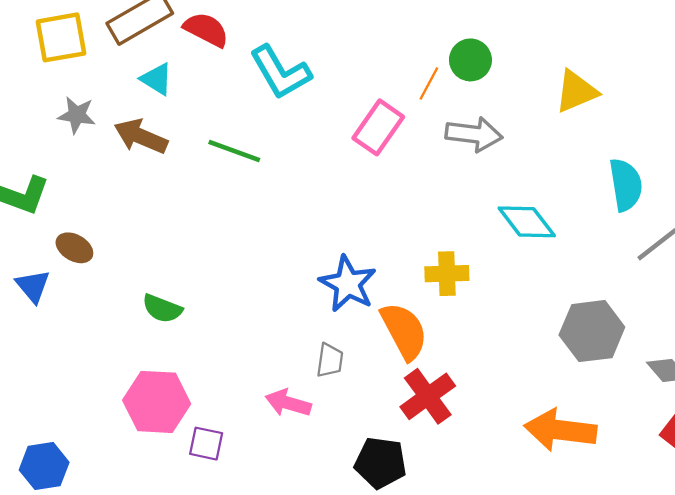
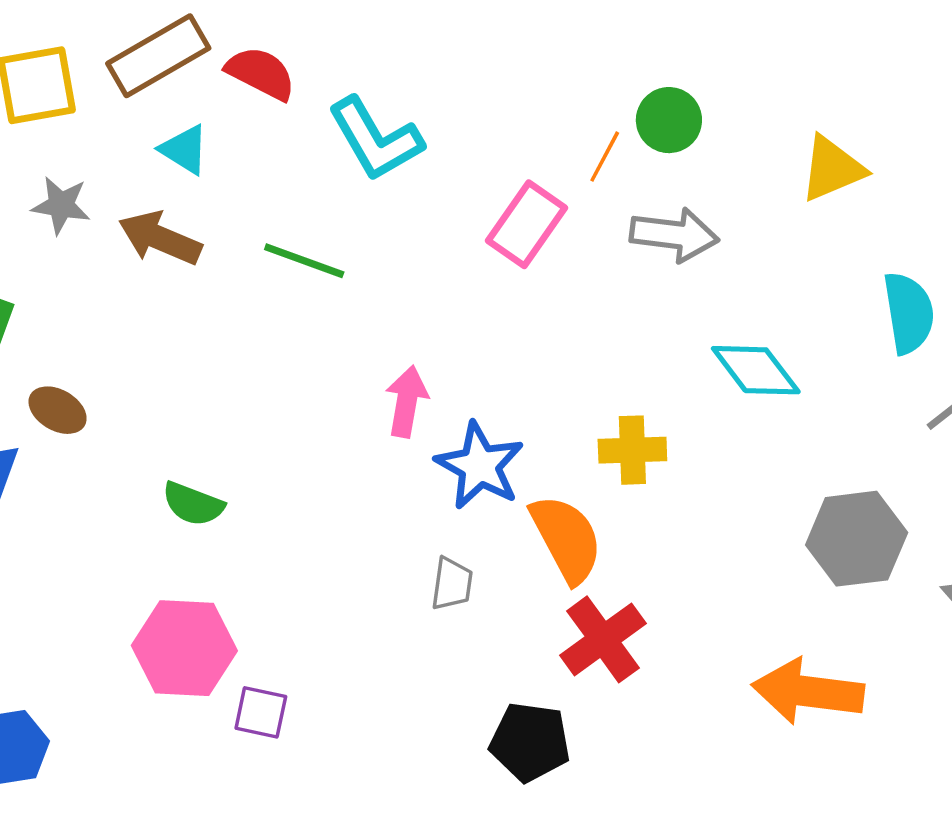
pink arrow: (288, 403) -> (407, 401), moved, turned 84

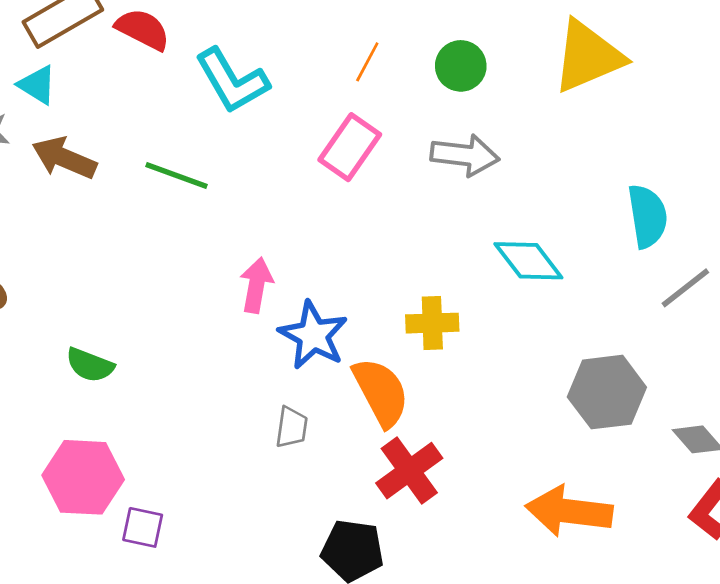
cyan triangle: (184, 150) -> (37, 85), moved
orange line: (605, 157) -> (367, 62), moved
yellow triangle: (832, 169) -> (588, 56), moved, size x1.4

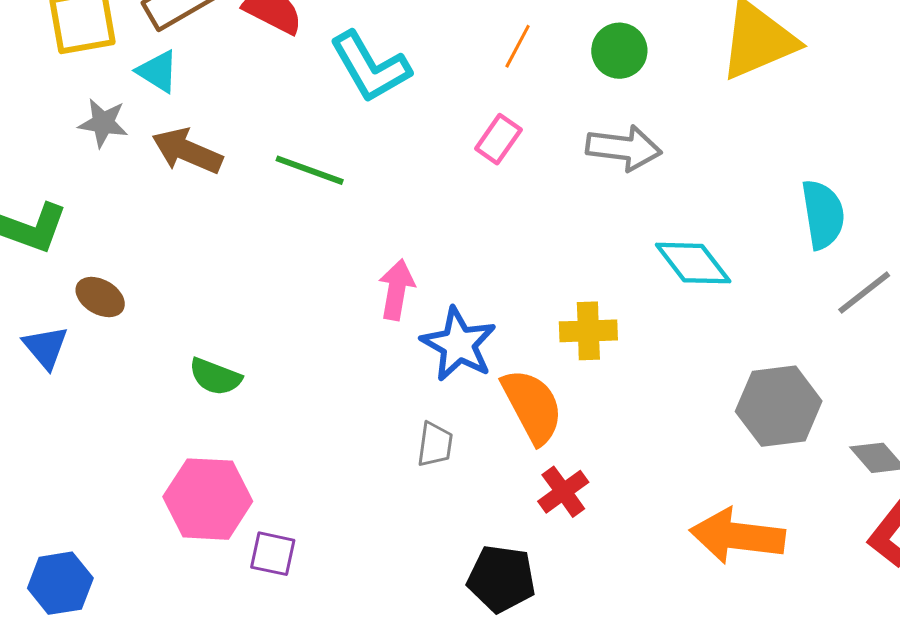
pink rectangle: (350, 147) -> (498, 139), size x0.7
red cross: (409, 471) -> (563, 492), size x0.7

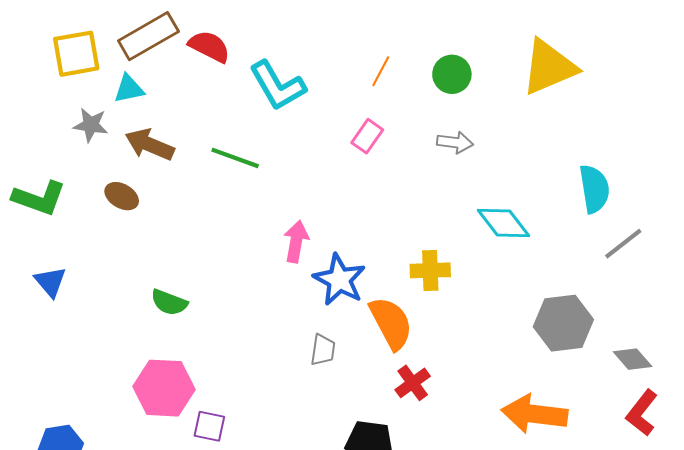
cyan triangle: (158, 71) -> (129, 89), turned -44
gray arrow: (624, 148) -> (455, 142), size x0.7
brown ellipse: (100, 297) -> (122, 196), moved

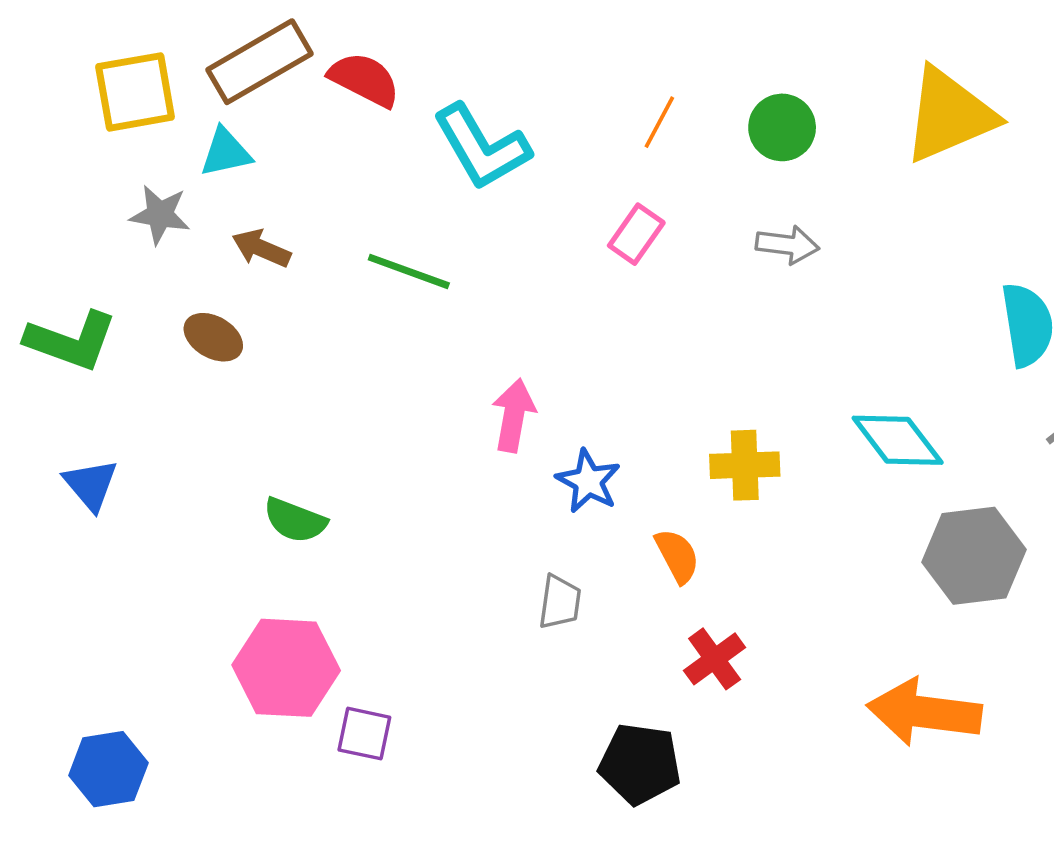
brown arrow: (150, 144) -> (261, 248), size x0.7
cyan diamond: (504, 223) -> (898, 440), moved
blue star: (339, 280) -> (588, 481), size x0.7
orange semicircle: (391, 323) -> (677, 556), size x0.6

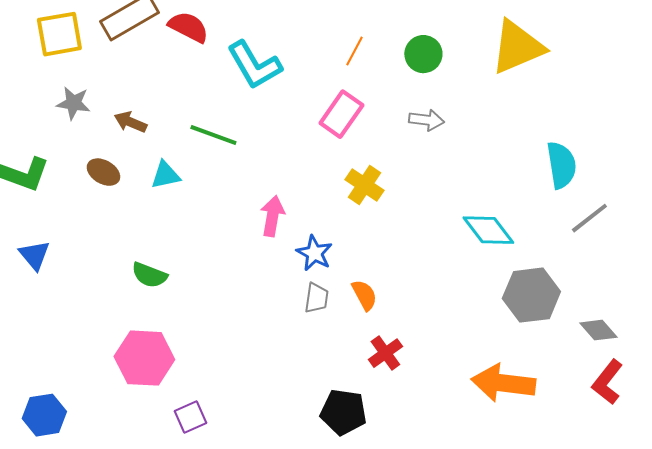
cyan triangle: (226, 152) -> (165, 175), moved
pink rectangle: (636, 234) -> (341, 114), size x1.4
yellow cross: (745, 465) -> (364, 185), moved, turned 36
gray trapezoid: (560, 602) -> (316, 298), moved
purple square: (364, 734) -> (190, 417), moved, turned -36

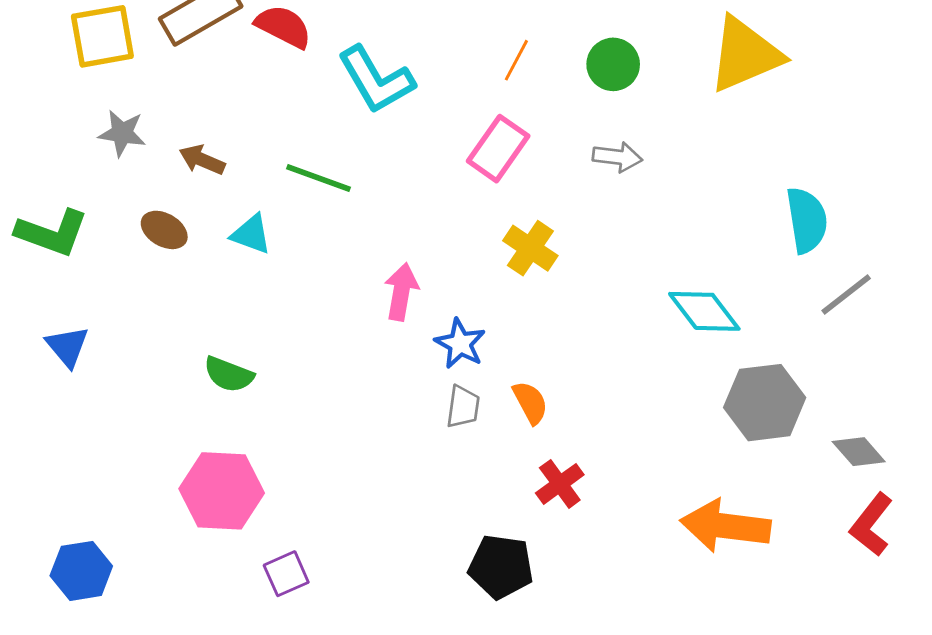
cyan triangle: (165, 175) -> (251, 234), turned 32

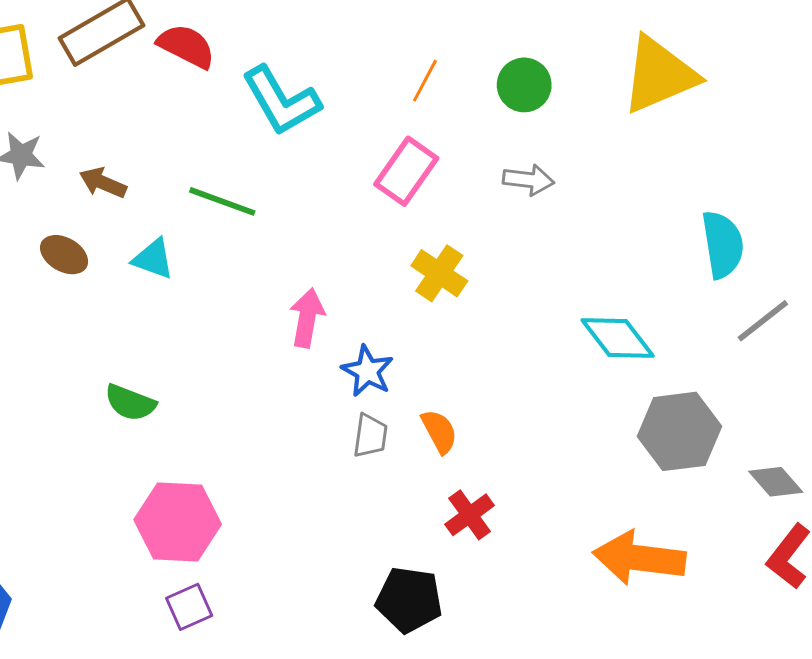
pink hexagon: (222, 491) -> (178, 522), moved

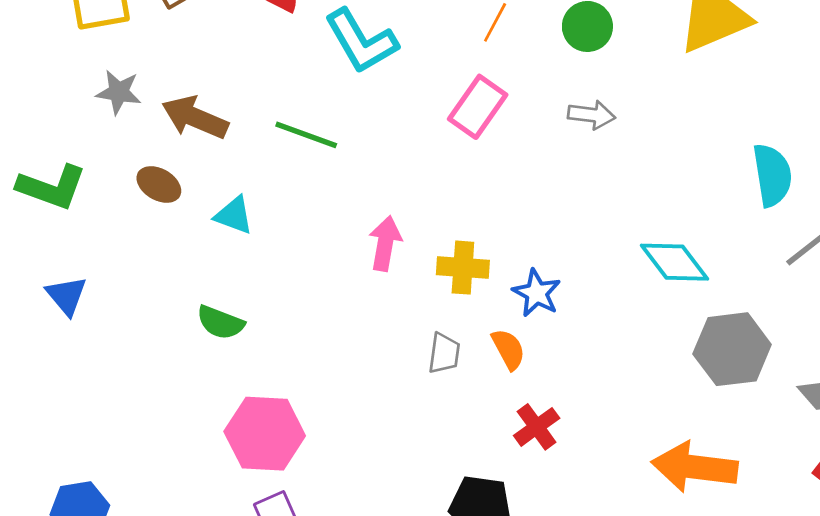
brown arrow: (103, 183) -> (195, 118), size x1.5
cyan triangle: (153, 259) -> (234, 215), moved
yellow cross: (439, 273) -> (463, 268), moved, turned -30
blue star: (367, 371) -> (537, 293), moved

